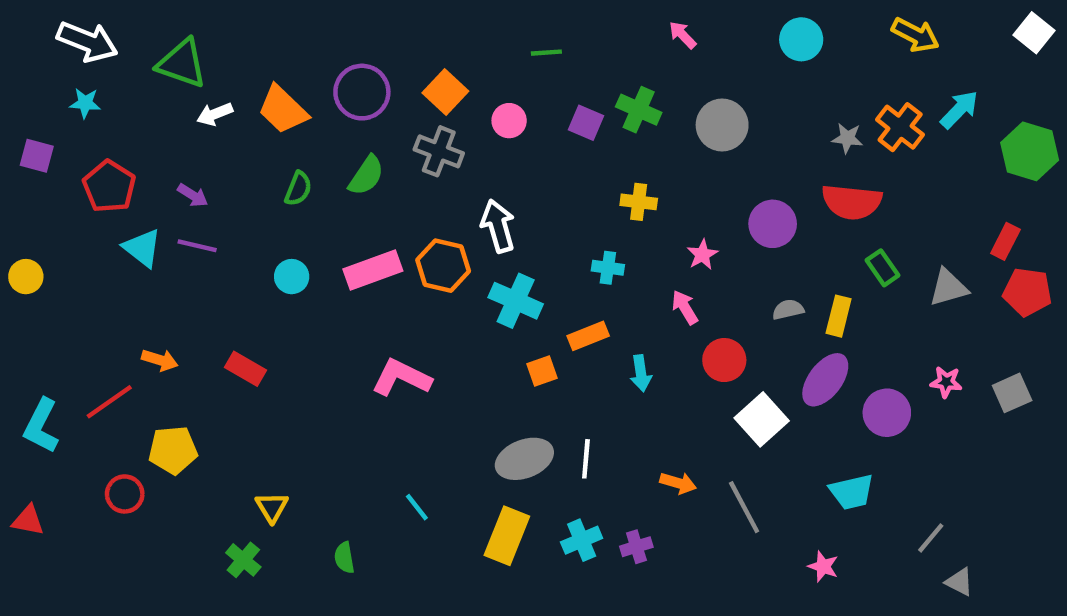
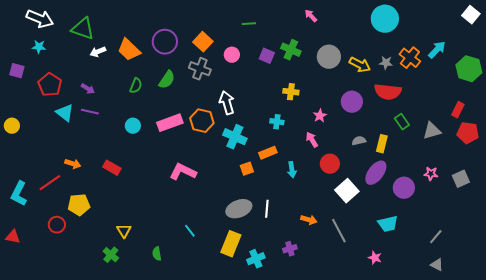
yellow arrow: (915, 35) -> (360, 65), moved
cyan circle: (801, 39) -> (385, 19), moved, size x1.4
gray line: (931, 538) -> (436, 237), moved
cyan cross: (582, 540) -> (256, 259), moved

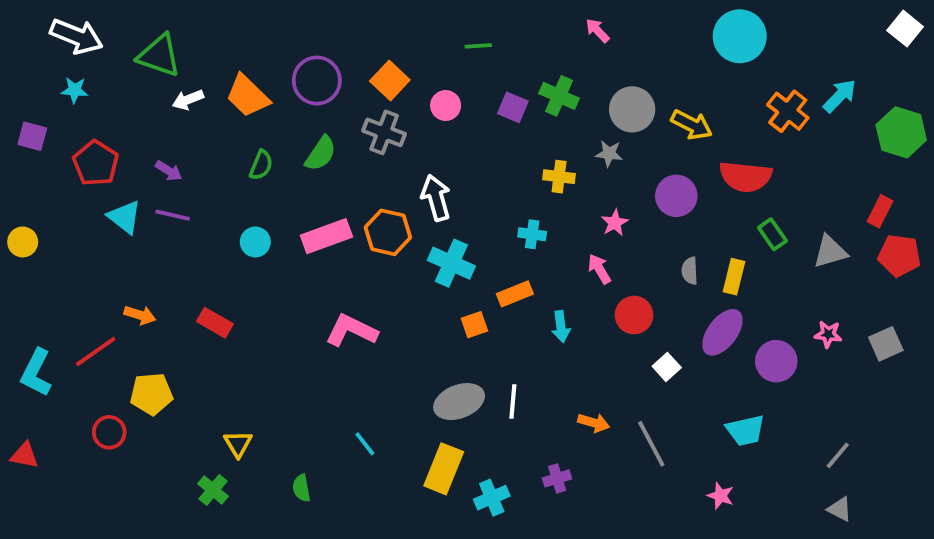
gray star: (386, 63) -> (609, 154), moved
gray semicircle: (359, 141) -> (690, 271), turned -80
white square: (347, 191) -> (667, 367), size x0.6

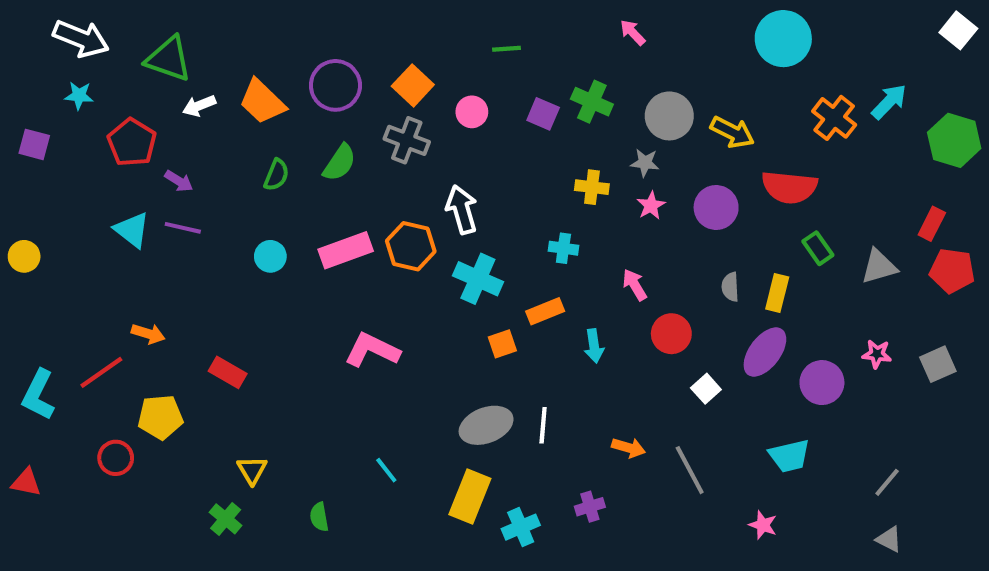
red pentagon: (96, 163) -> (132, 142), moved
pink star: (615, 223) -> (651, 205), moved
red rectangle: (215, 323) -> (228, 372), moved

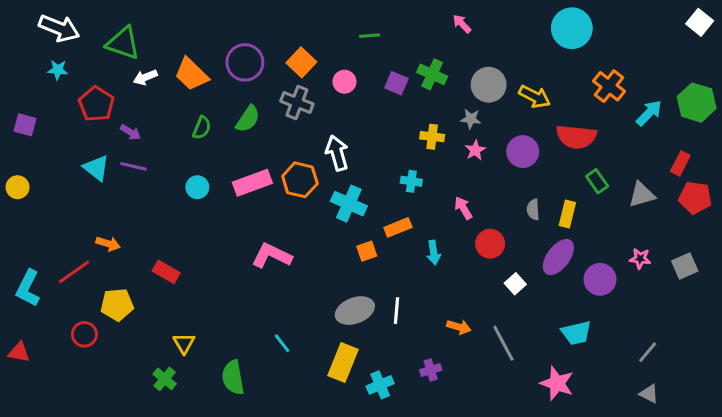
cyan arrow: (889, 102) -> (649, 113), moved
purple square: (34, 144) -> (25, 125), moved
green semicircle: (319, 517) -> (233, 377), size x1.6
pink star: (763, 525) -> (557, 383), size x1.6

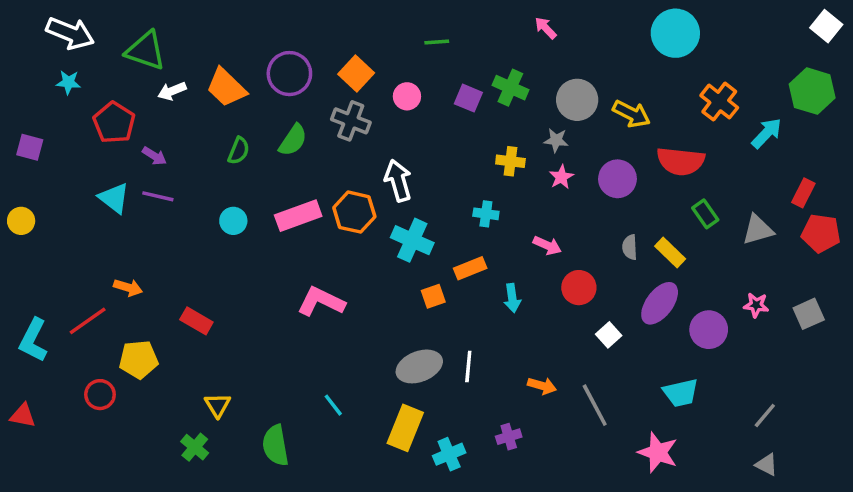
green hexagon: (697, 103) -> (812, 91), moved
pink arrow: (463, 208) -> (547, 245), turned 145
yellow rectangle: (567, 214) -> (670, 252), turned -60

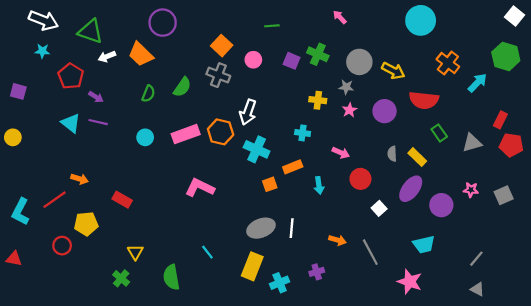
purple circle: (289, 74) -> (163, 23), moved
white arrow: (398, 181) -> (248, 112), turned -145

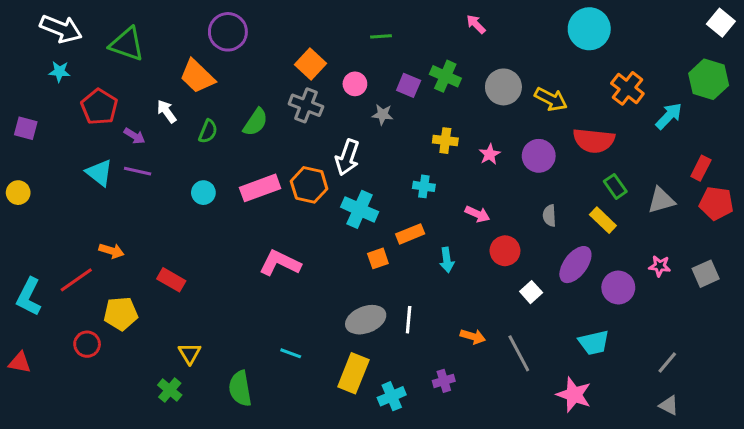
white arrow: (107, 56) -> (167, 111), moved, turned 77
gray star: (346, 87) -> (383, 114), moved
yellow rectangle: (417, 157) -> (603, 220), moved
cyan line: (207, 252) -> (291, 353), turned -32

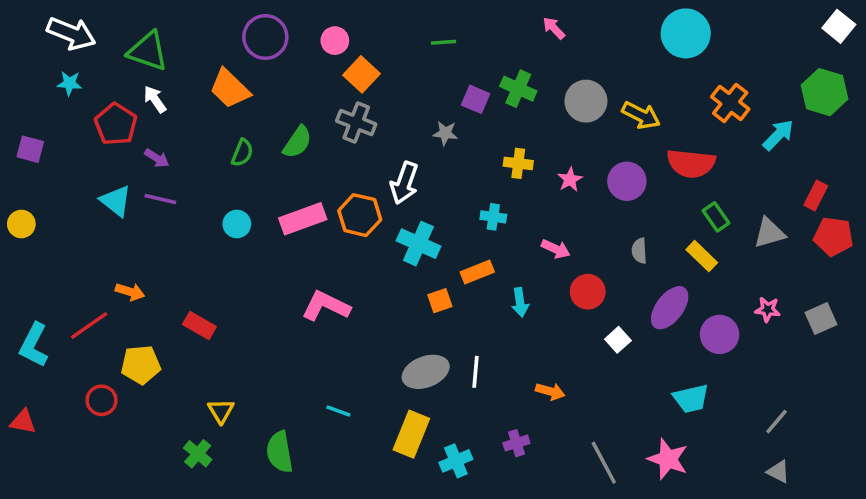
pink circle: (355, 84) -> (335, 41), moved
white arrow: (167, 111) -> (155, 99), moved
gray line: (519, 353) -> (604, 463), moved

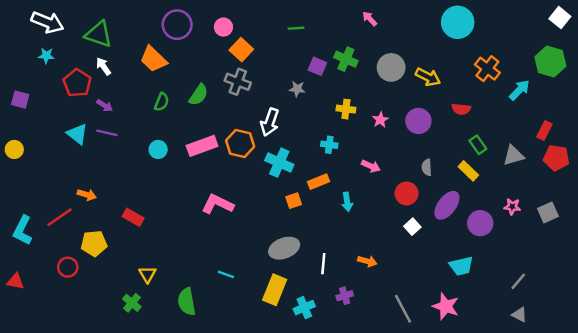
red semicircle: (691, 163) -> (461, 109), size x0.6
red circle: (588, 292) -> (407, 193), moved
white line: (476, 372) -> (323, 264), moved

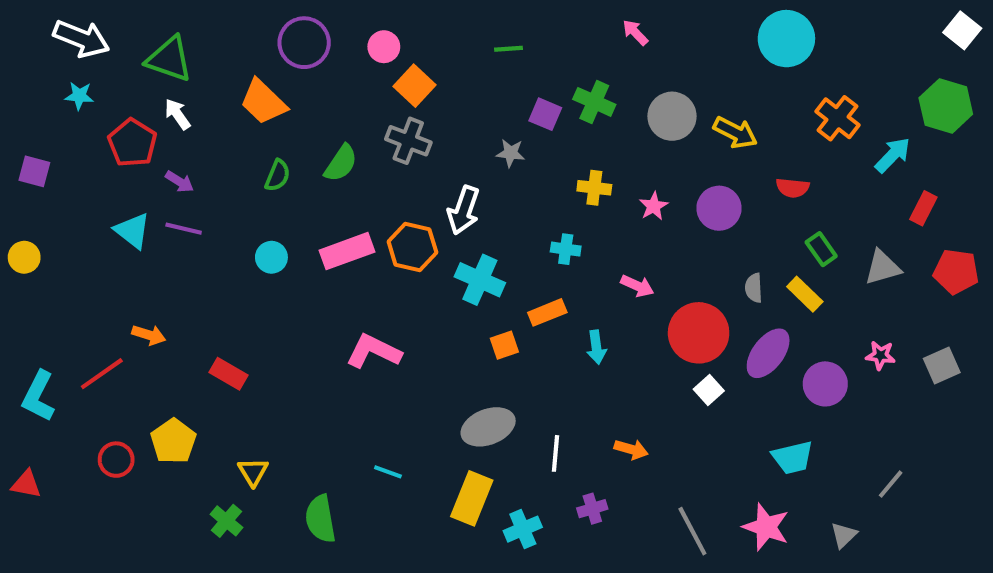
red rectangle: (544, 130) -> (923, 208), moved
gray semicircle: (427, 167) -> (754, 288), moved
red circle: (407, 193) -> (699, 333), size x1.5
yellow pentagon: (94, 243) -> (173, 441), moved, turned -30
gray triangle: (519, 315) -> (844, 535), moved, turned 49

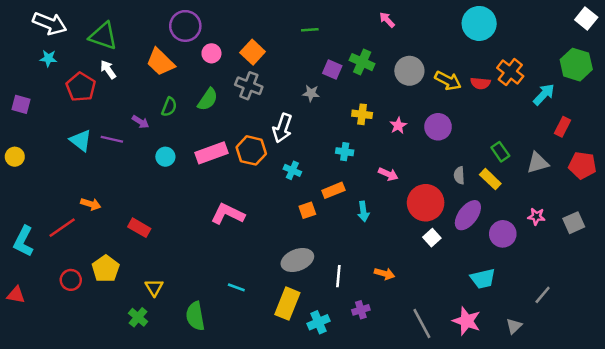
pink circle: (384, 47) -> (211, 53), moved
purple arrow: (179, 182) -> (141, 122), moved
red semicircle: (793, 188) -> (480, 83), moved
cyan cross: (480, 280) -> (292, 170), size x0.6

